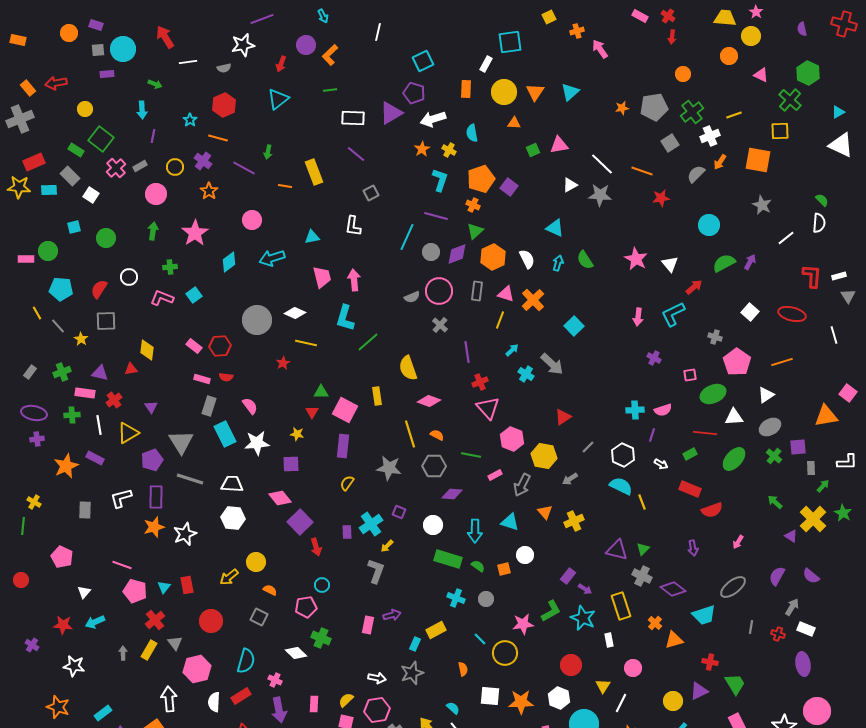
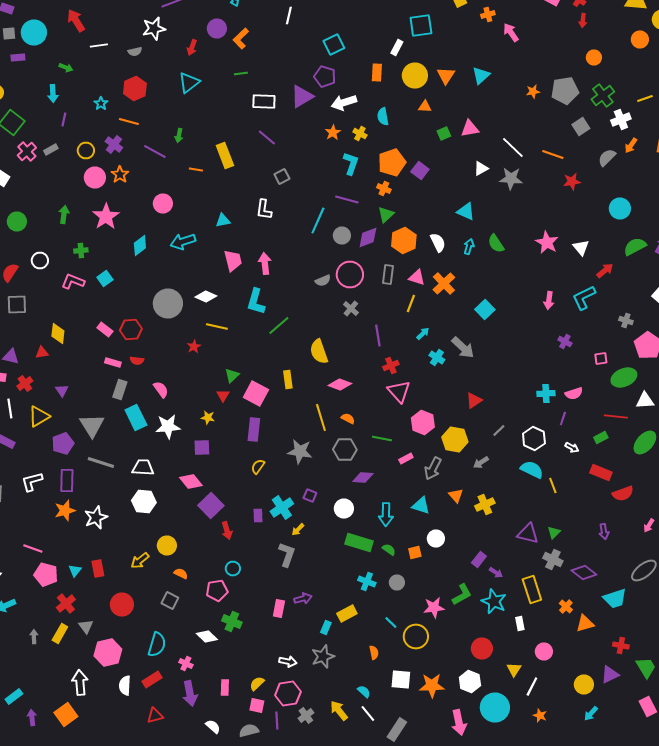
pink circle: (156, 194) -> (95, 178), moved
green triangle: (321, 392) -> (232, 376), turned -42

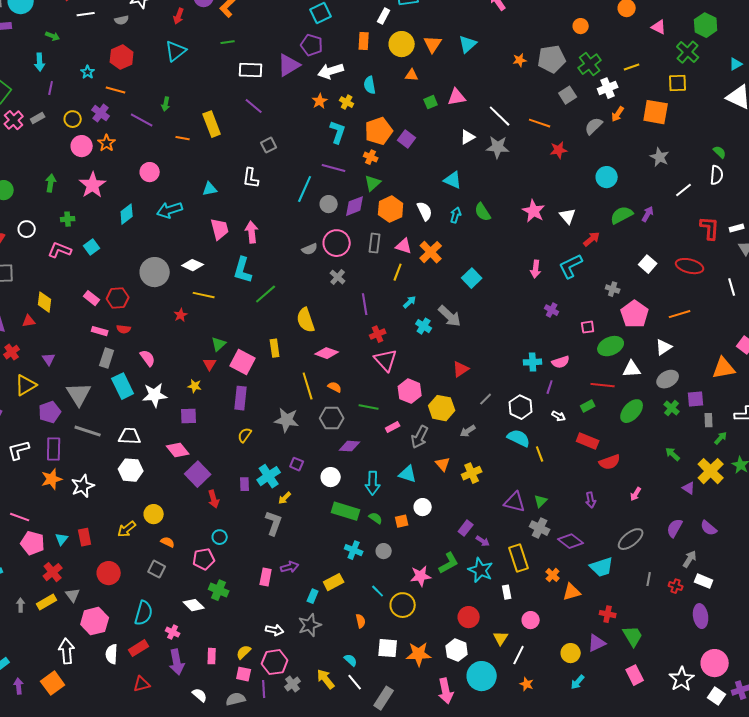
yellow rectangle: (60, 634) -> (47, 602), turned 30

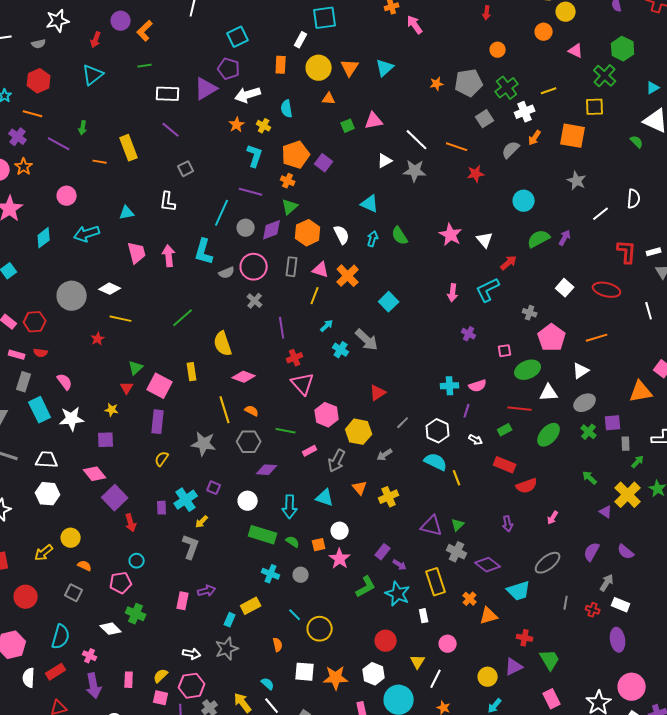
green semicircle: (720, 152) -> (637, 142), moved
cyan L-shape: (243, 270) -> (204, 252), moved
pink star: (421, 576) -> (340, 559), moved, turned -30

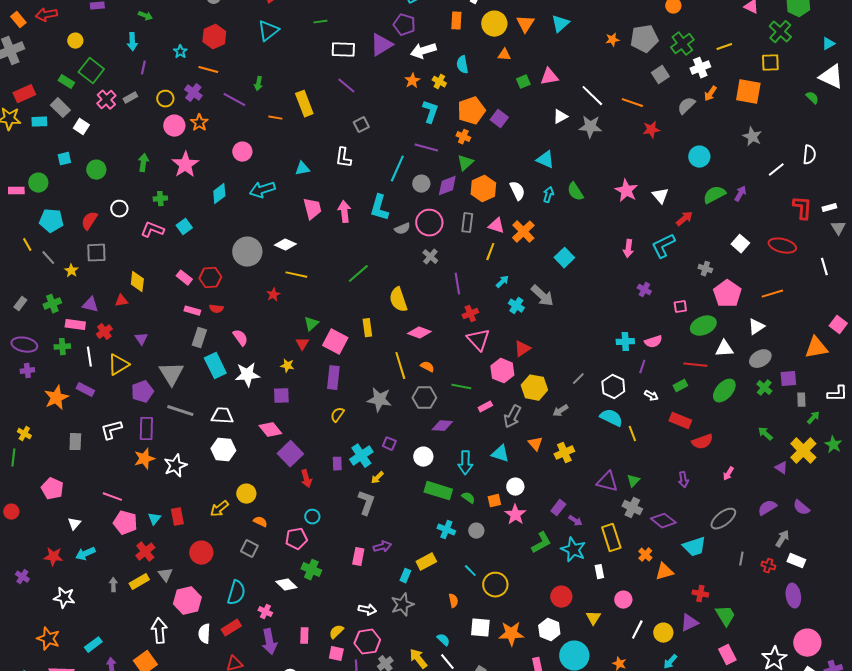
red triangle: (378, 393) -> (522, 349), moved
purple semicircle: (592, 552) -> (767, 508), turned 30
white line: (436, 679) -> (637, 630), moved

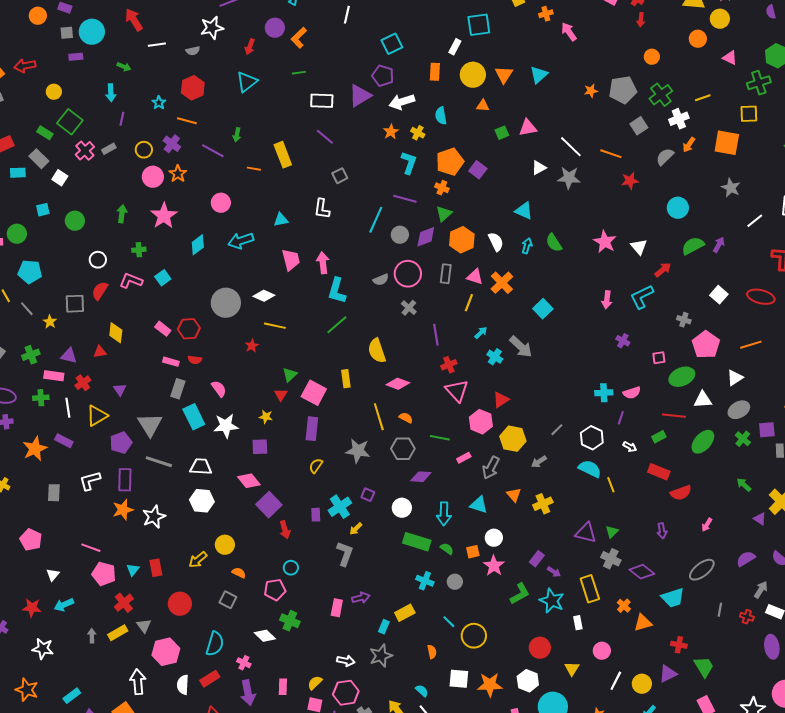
green cross: (780, 32) -> (759, 83), turned 30
cyan L-shape: (379, 208) -> (337, 291), moved
red semicircle: (89, 221) -> (100, 291), moved

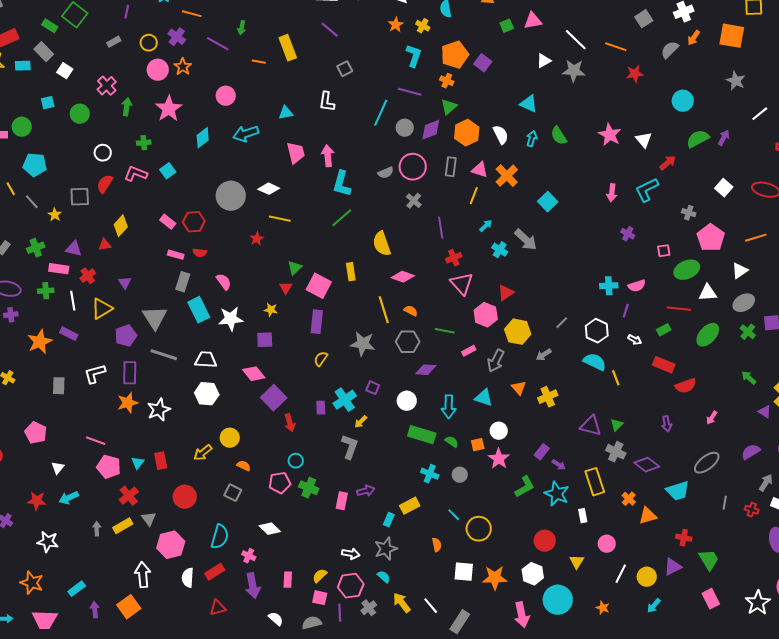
pink cross: (85, 151) -> (107, 86), moved
yellow diamond: (116, 333) -> (121, 226), turned 35
green cross: (290, 621) -> (309, 488), moved
cyan semicircle: (422, 691) -> (384, 577), moved

